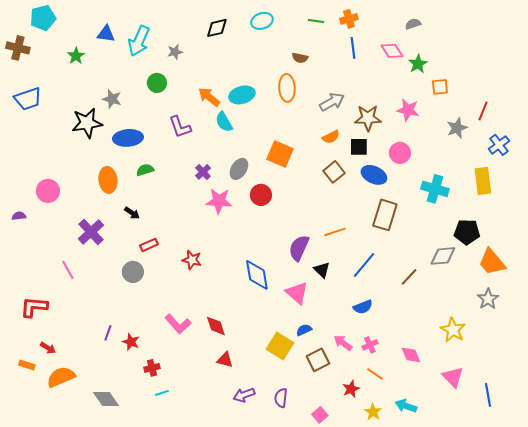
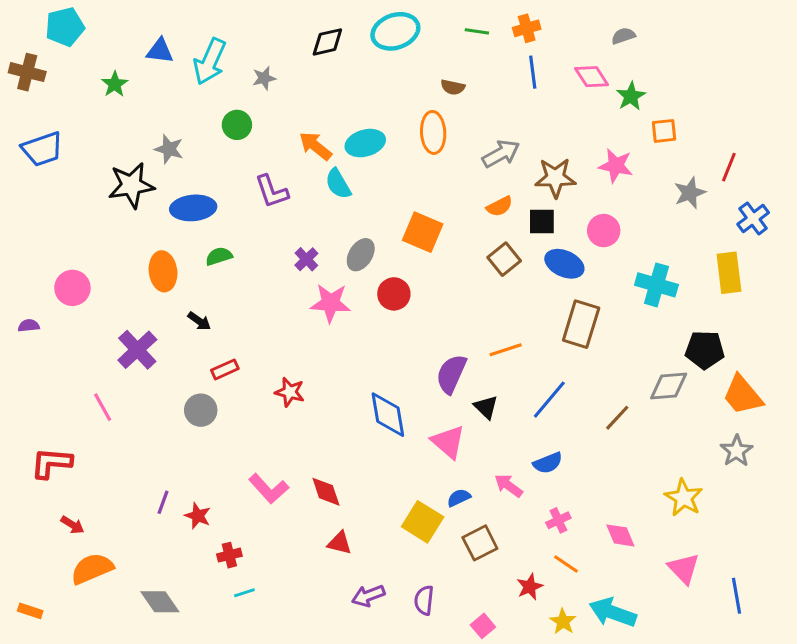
cyan ellipse: (262, 21) -> (395, 31), size x1.4
pink arrow: (343, 343) -> (509, 486), moved
orange rectangle: (27, 365) -> (30, 611), moved
cyan arrow: (406, 406) -> (613, 612), size x1.4

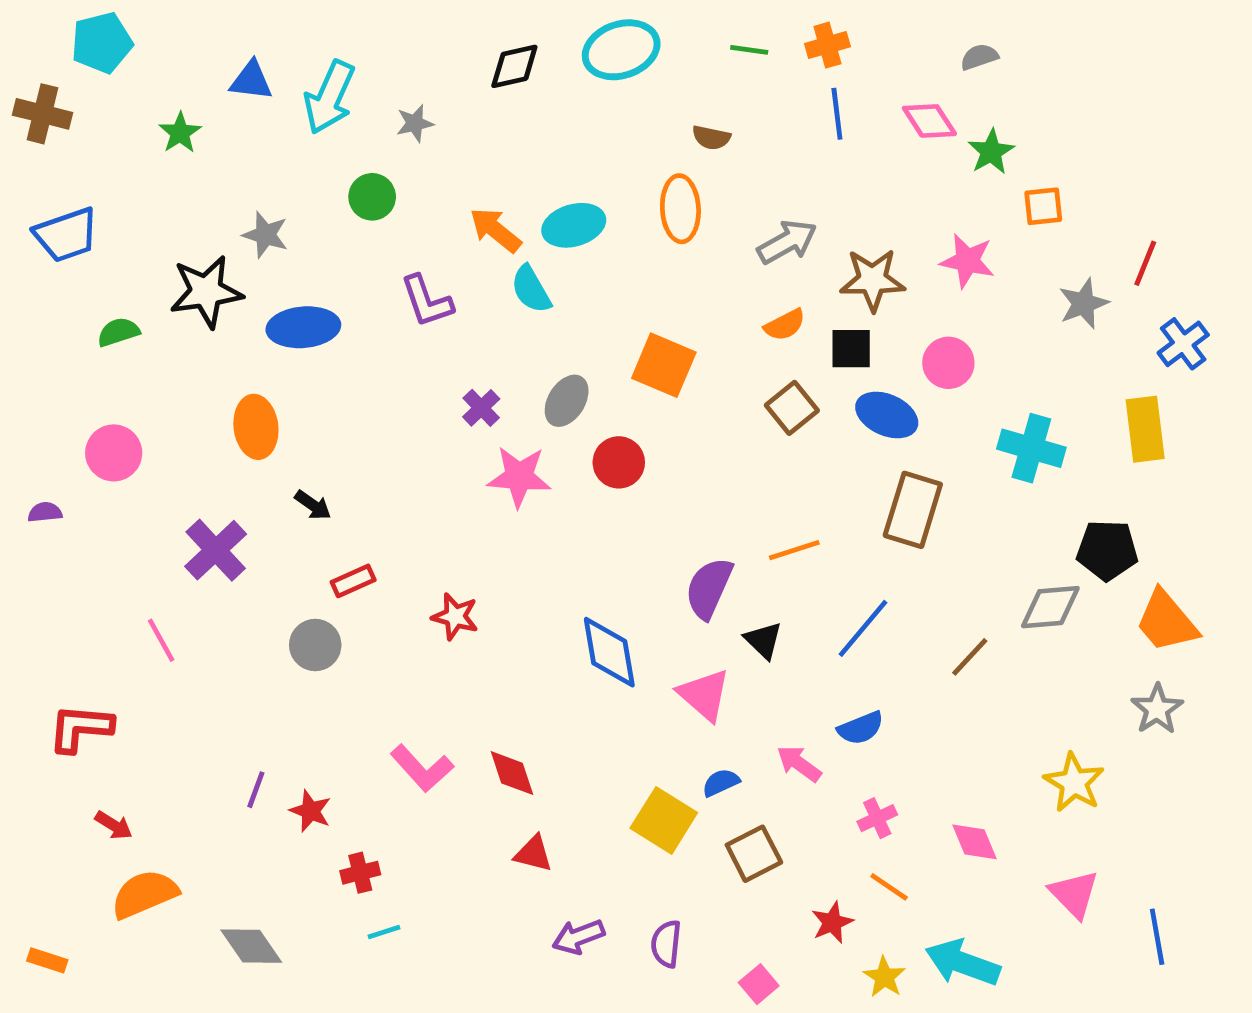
green semicircle: (219, 256) -> (118, 332), moved

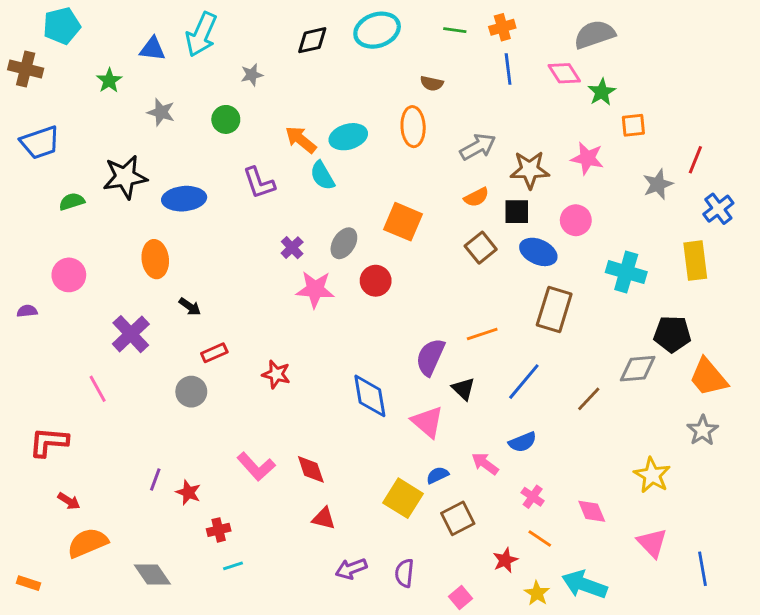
gray semicircle: (979, 57) -> (595, 34), size x1.8
cyan arrow: (329, 97) -> (201, 34), moved
gray star: (265, 235) -> (161, 112), moved
pink cross: (877, 818) -> (533, 497), turned -30

